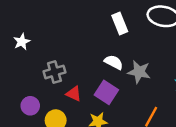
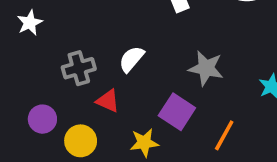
white semicircle: (114, 62) -> (131, 59), moved, turned -78
purple square: (106, 92) -> (177, 112), moved

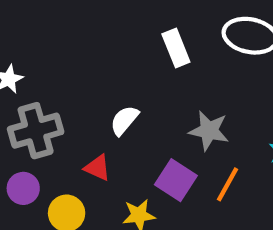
gray cross: (79, 68) -> (36, 131), moved, size x1.4
orange line: (224, 135) -> (227, 184), moved

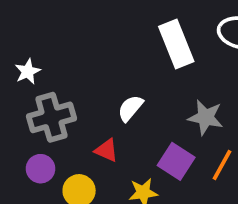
white rectangle: (176, 48) -> (176, 44), size x1.4

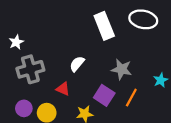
purple circle: (41, 169) -> (24, 108), moved

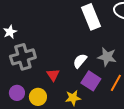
white semicircle: (77, 64) -> (80, 61), moved
red triangle: (63, 89) -> (53, 75), turned 32

